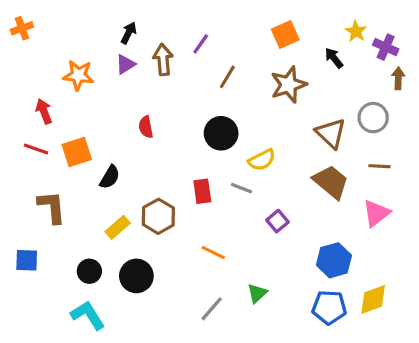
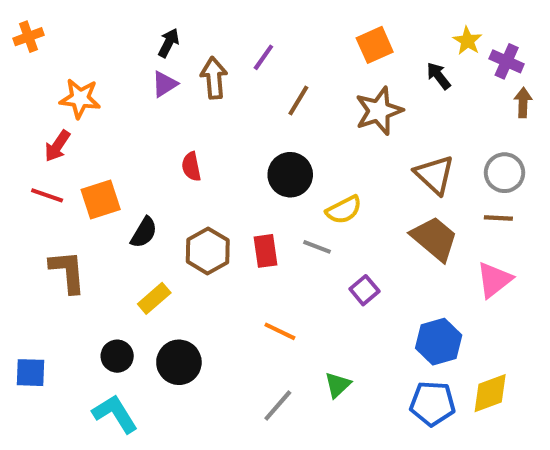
orange star: (78, 75) -> (80, 98), moved
red arrow: (44, 111) -> (57, 146), turned -125
gray circle: (373, 118) -> (505, 173), moved
brown hexagon: (158, 216) -> (208, 251), moved
blue square: (27, 260) -> (31, 373), moved

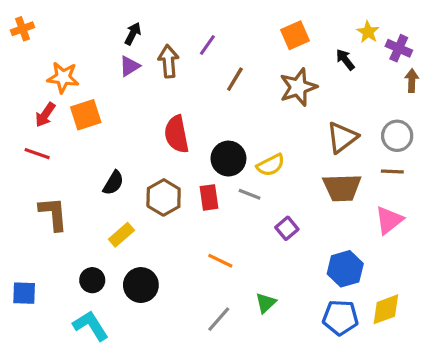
red semicircle: (191, 166) -> (177, 134), moved, size x1.6
black circle: (290, 175) -> (228, 159), moved
brown triangle: (434, 175) -> (342, 137), turned 40
orange square: (101, 199) -> (86, 115), moved
brown trapezoid: (434, 239) -> (342, 188), turned 138

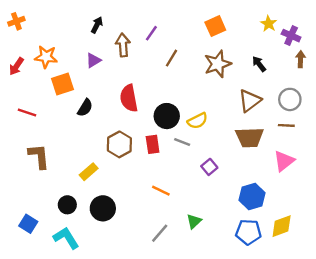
black arrow: (345, 60) -> (259, 64), moved
purple triangle: (130, 66) -> (93, 60), moved
red arrow: (45, 115) -> (16, 66), moved
black semicircle: (113, 183) -> (85, 108), moved
blue square: (24, 293) -> (28, 224), moved, turned 30

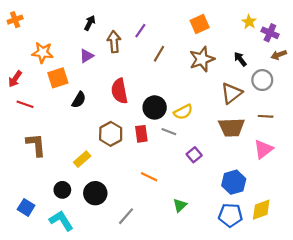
brown arrow: (301, 59) -> (279, 55), turned -112
red arrow: (16, 66) -> (15, 79), moved
gray circle: (290, 99) -> (262, 80), moved
gray line: (160, 233) -> (126, 216), moved

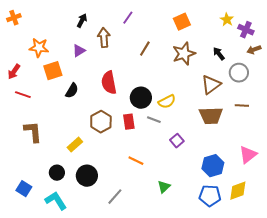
purple line: (140, 31) -> (128, 18), moved
pink triangle: (263, 149) -> (248, 155), moved

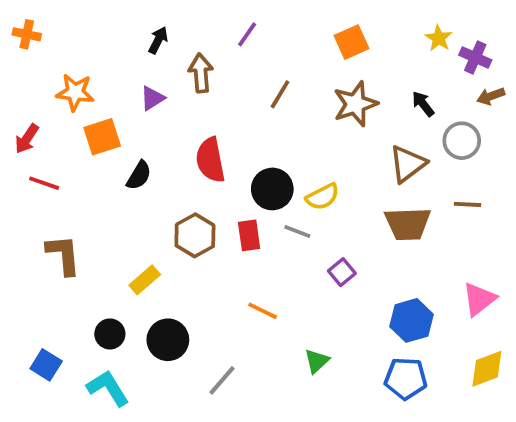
orange cross: (14, 18) -> (27, 34), turned 32
yellow diamond: (238, 191) -> (487, 369), moved

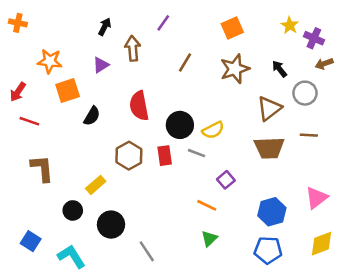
orange line: (263, 311) -> (207, 205), moved
black circle: (110, 334) -> (73, 210), moved
gray line: (222, 380) -> (147, 251), turned -75

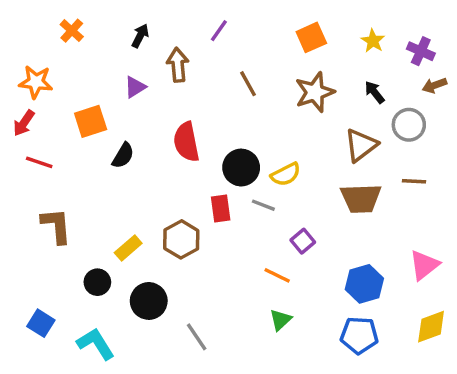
orange cross: (18, 23) -> (72, 31), moved, turned 30
yellow star: (290, 25) -> (373, 41), moved
orange star: (50, 61) -> (36, 82), moved
brown line: (185, 62) -> (248, 84), turned -60
brown hexagon: (129, 156) -> (181, 239), moved

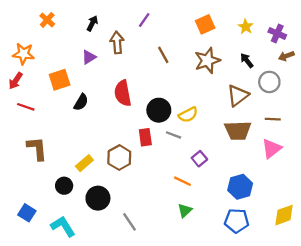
pink triangle: (424, 265) -> (272, 148), moved

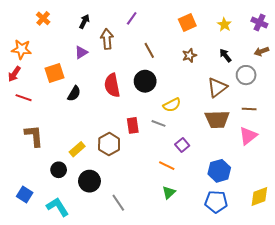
purple cross: (277, 33) -> (259, 22), moved
brown star: (207, 61) -> (189, 55), size x0.6
black circle: (159, 110) -> (145, 81), moved

